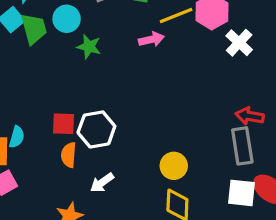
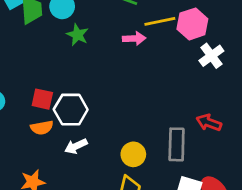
gray rectangle: (242, 146) -> (177, 144), moved
orange semicircle: (69, 155) -> (42, 128), turned -115
white arrow: (102, 183) -> (76, 146), moved

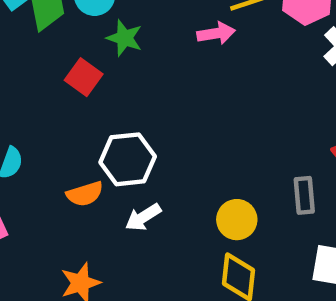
red square: (42, 99) -> (84, 77), moved, turned 30
gray rectangle: (177, 144) -> (304, 195), size x0.7

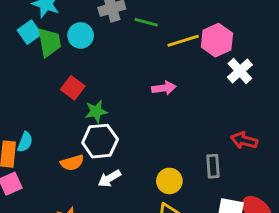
pink arrow: (216, 33) -> (164, 88), moved
green star: (124, 38) -> (96, 111), moved, turned -30

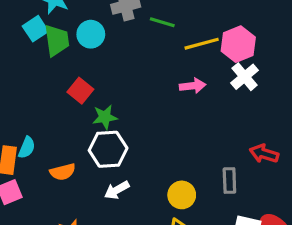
white cross: (240, 71) -> (245, 77), moved
pink arrow: (164, 88) -> (193, 86), moved
orange semicircle: (72, 163) -> (63, 172), moved

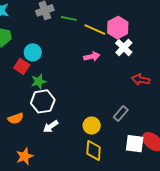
cyan circle: (91, 34) -> (33, 52), moved
yellow line: (202, 44) -> (95, 30), turned 45
red arrow: (264, 154) -> (141, 80), moved
gray rectangle: (229, 181) -> (121, 114), turned 49

